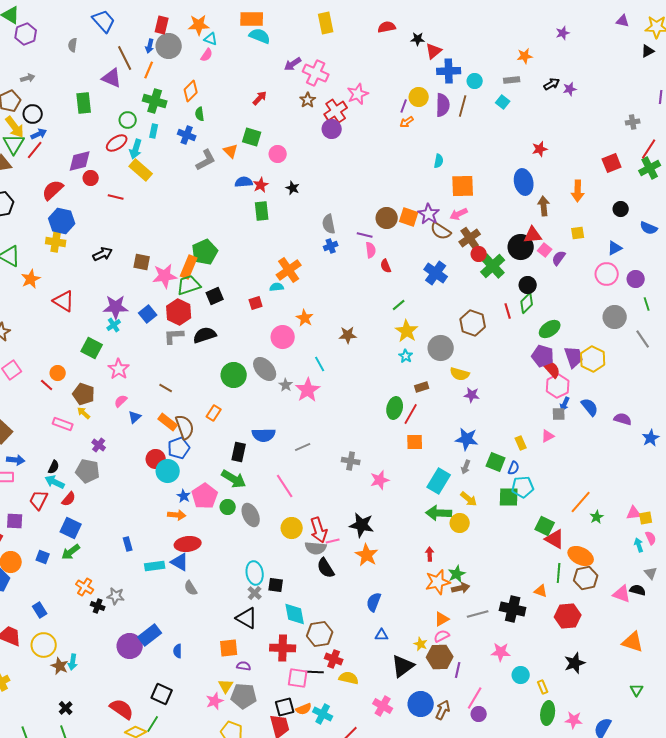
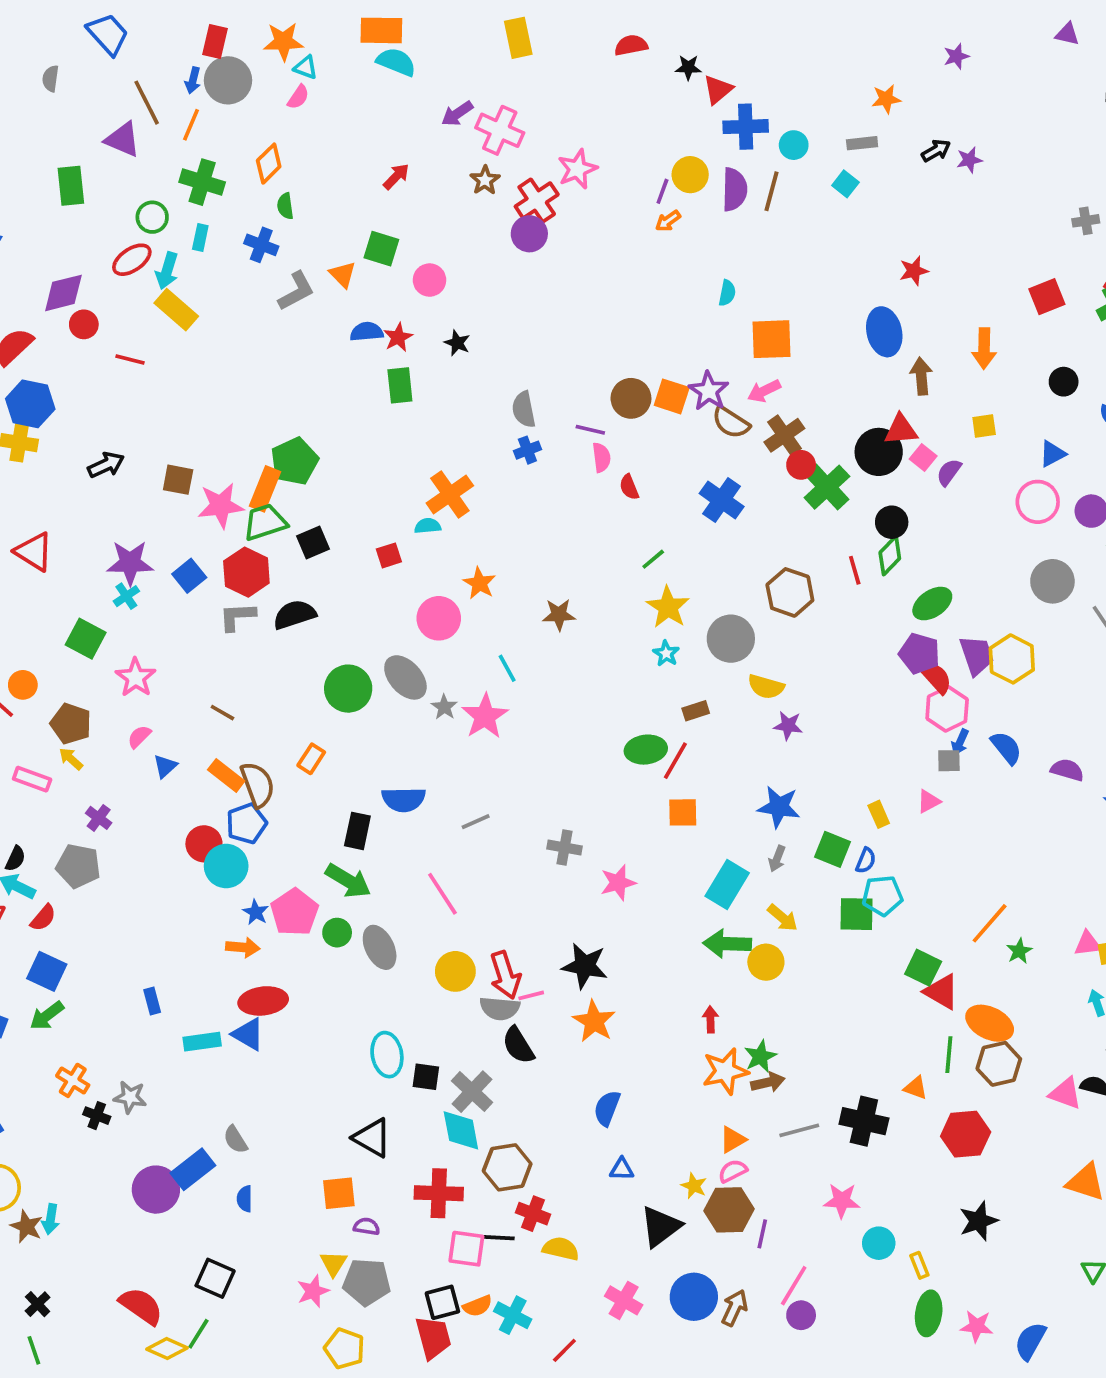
green ellipse: (395, 408) -> (646, 750), turned 70
gray semicircle: (191, 588) -> (235, 1140), moved
gray cross: (255, 593) -> (472, 1092), moved, size x1.6

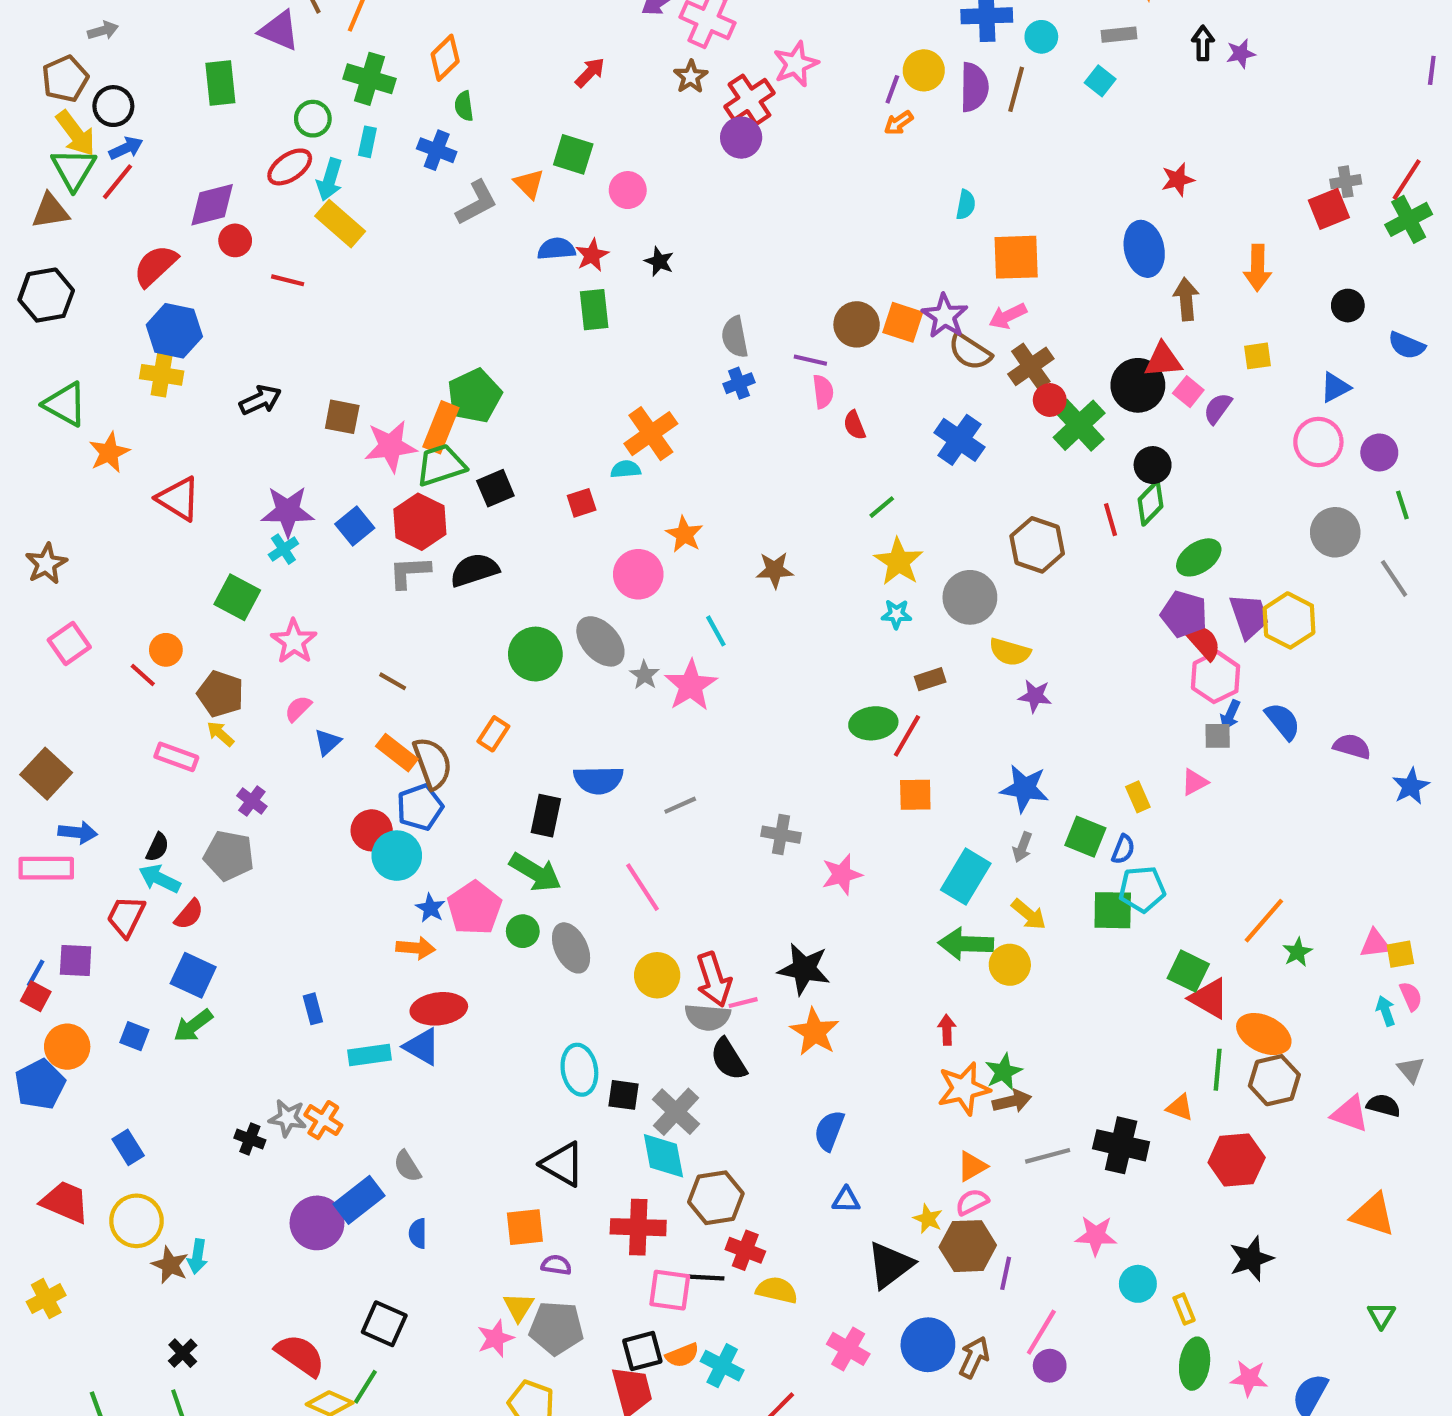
black arrow: (936, 151) -> (1203, 43), turned -60
gray cross: (1086, 221) -> (1346, 182), moved
cyan star: (666, 653) -> (896, 614), turned -30
orange cross: (73, 1080) -> (323, 1120), moved

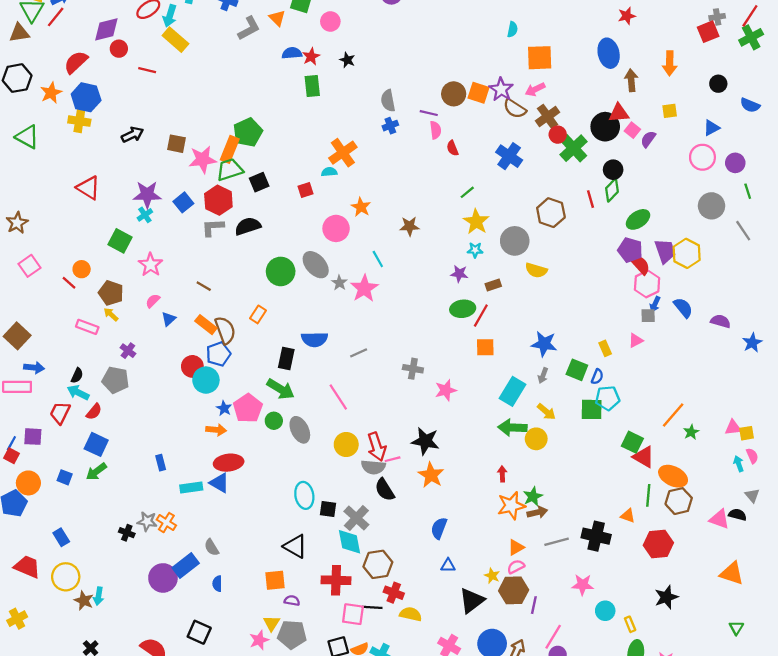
orange star: (109, 452) -> (51, 93), moved
purple star: (1035, 696) -> (459, 274), moved

